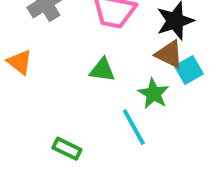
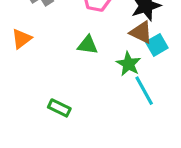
orange triangle: (20, 62) -> (22, 39), turned 45
cyan line: (134, 127) -> (144, 91), moved

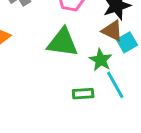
green triangle: (88, 45) -> (63, 42), size x1.6
green rectangle: (59, 108) -> (83, 94), moved, turned -30

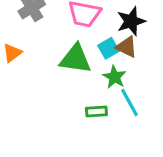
cyan square: (127, 42) -> (108, 48), moved

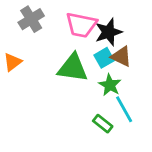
black star: (131, 21) -> (108, 32), moved
green rectangle: (96, 112) -> (103, 124), moved, turned 42

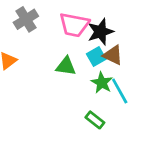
green triangle: (73, 68) -> (66, 66), size x0.7
cyan line: (124, 109) -> (120, 91), moved

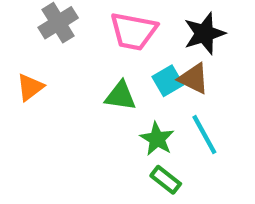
black star: (100, 32) -> (204, 33), moved
green star: (102, 83) -> (157, 139), moved

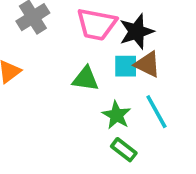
black star: (204, 33) -> (136, 32), moved
cyan square: (168, 81) -> (126, 66), turned 30

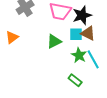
green triangle: (86, 79) -> (54, 41), turned -35
green star: (116, 115) -> (79, 55), moved

